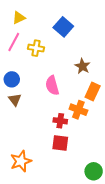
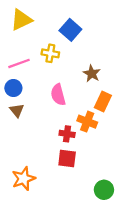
yellow triangle: (19, 18) -> (21, 20), size x1.5
pink line: (14, 42) -> (19, 63), moved, turned 42
yellow cross: (36, 48) -> (50, 53), moved

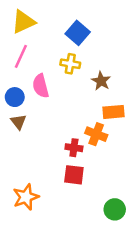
yellow cross: (50, 53) -> (70, 64), moved
pink line: (19, 63) -> (21, 56), moved, turned -45
pink semicircle: (58, 95) -> (41, 86), moved
orange rectangle: (103, 101) -> (113, 112), turned 60

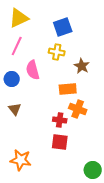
blue square: (78, 33) -> (63, 27), turned 30
orange rectangle: (113, 112) -> (68, 89), moved
brown triangle: (18, 122) -> (15, 109), moved
orange star: (26, 197) -> (21, 160), turned 30

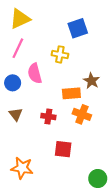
blue square: (63, 27) -> (78, 28), moved
brown star: (82, 66) -> (91, 81), moved
red cross: (60, 120) -> (48, 116), moved

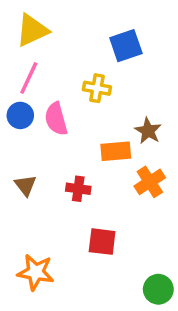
blue circle: (13, 83) -> (20, 115), moved
orange cross: (82, 114) -> (150, 182), moved, turned 36

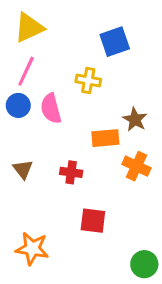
orange cross: (150, 182) -> (137, 166), turned -32

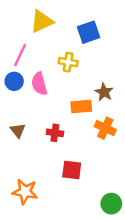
yellow triangle: (29, 28) -> (42, 21), moved

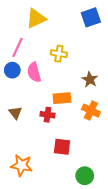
blue square: (88, 32) -> (91, 17), moved
orange rectangle: (81, 107) -> (62, 98), moved
green circle: (111, 204) -> (85, 176), moved

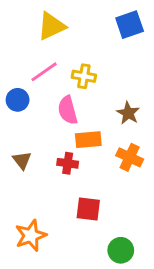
pink line: (17, 47) -> (44, 72), moved, turned 30
pink semicircle: (34, 72) -> (68, 110), moved
orange star: (22, 165) -> (31, 236), turned -30

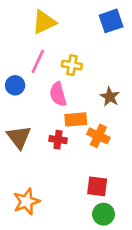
pink line: (44, 72) -> (38, 61), turned -30
orange cross: (130, 157) -> (98, 136), moved
brown triangle: (22, 160) -> (19, 137), size x1.5
red square: (88, 209) -> (97, 186), moved

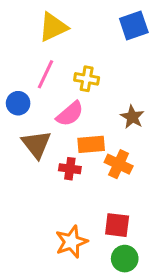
pink semicircle: (58, 94) -> (70, 114), turned -115
brown triangle: (19, 137) -> (36, 144), moved
orange star: (26, 202) -> (71, 242), moved

